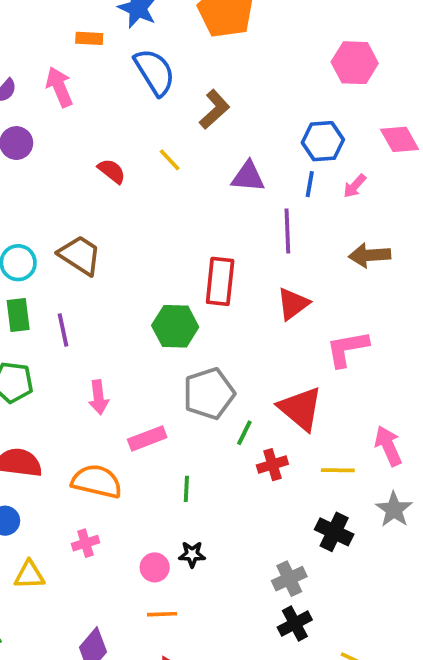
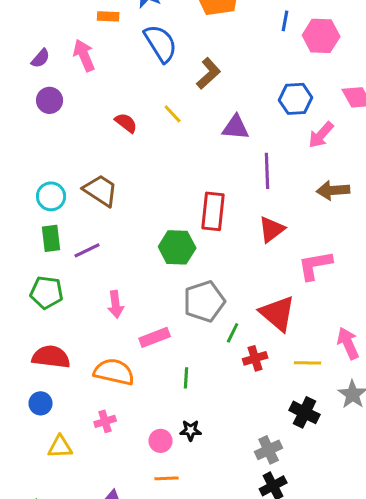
blue line: (310, 184) -> (285, 21), moved
pink arrow: (355, 186) -> (321, 135), size x1.4
purple line: (63, 330) -> (87, 250), turned 76

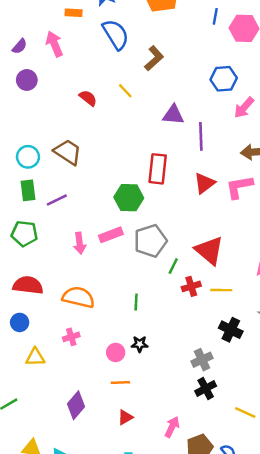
purple triangle: (236, 127) -> (173, 115), moved
pink L-shape: (315, 265) -> (239, 187), moved
pink rectangle: (155, 337) -> (111, 235), moved
yellow line: (308, 363) -> (221, 290), moved

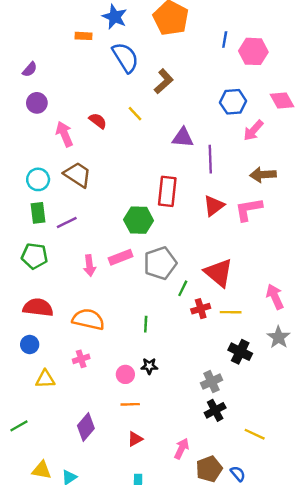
pink arrow: (54, 44) -> (64, 134), moved

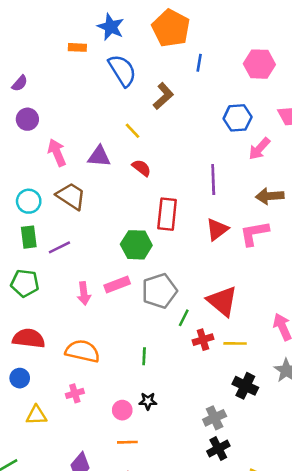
blue line: (225, 39) -> (199, 63), moved
red semicircle: (98, 121) -> (141, 168), moved
purple triangle: (183, 138) -> (99, 156), moved

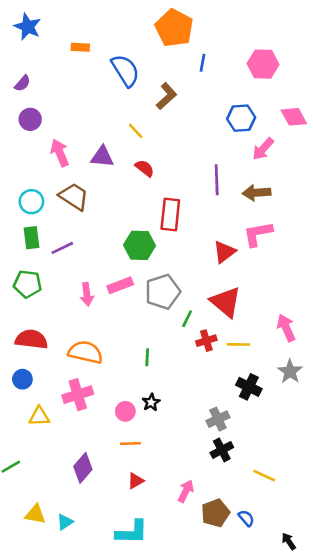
blue star: (111, 27) -> (28, 27), moved
brown arrow: (270, 196) -> (257, 193), moved
red triangle: (217, 229) -> (224, 252), moved
pink cross: (75, 393) -> (78, 395), size x1.6
black star: (148, 401) -> (151, 402), turned -30

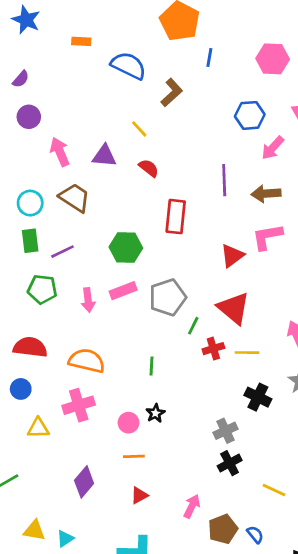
blue semicircle: (125, 70) -> (129, 66), turned -32
green hexagon: (139, 245) -> (126, 248), moved
green pentagon: (28, 284) -> (42, 289), moved

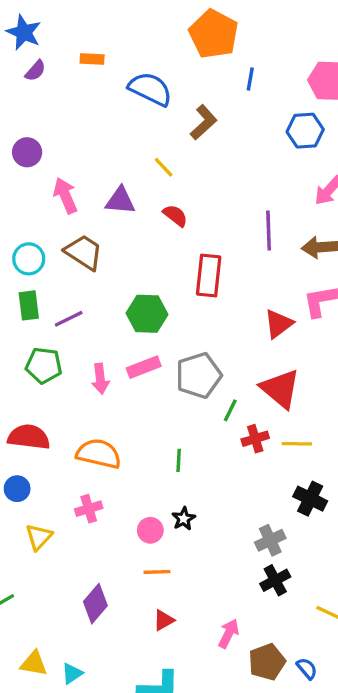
purple semicircle: (21, 79) -> (35, 71), moved
blue hexagon: (250, 115) -> (305, 131), moved
pink cross: (79, 405) -> (89, 509), size x0.7
yellow triangle: (38, 428) -> (39, 537), turned -45

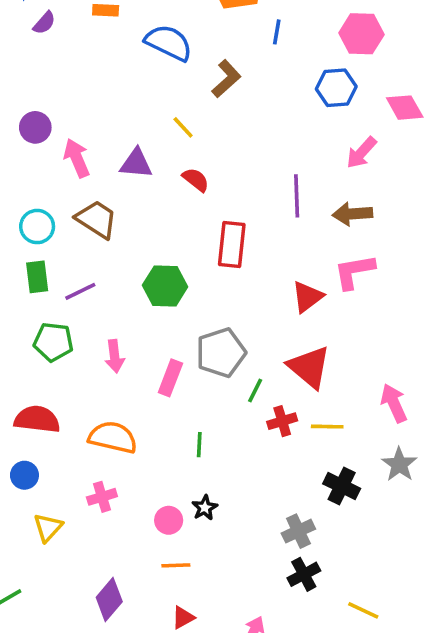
purple circle: (27, 152) -> (35, 127), moved
pink rectangle: (144, 367) -> (170, 378), moved, turned -48

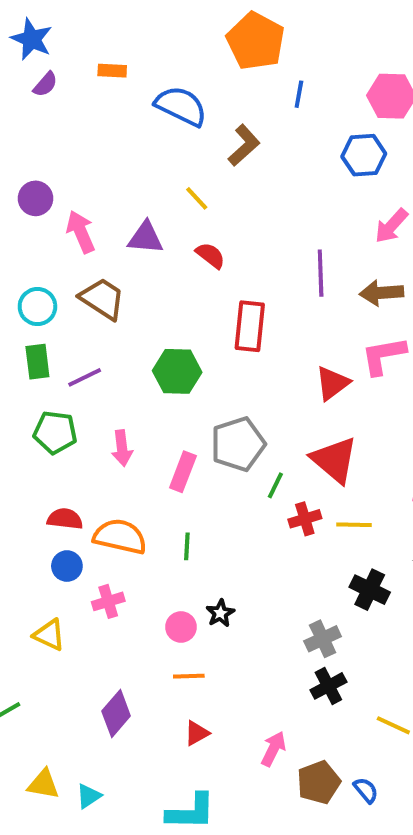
red semicircle: (37, 419) -> (65, 519), moved, size x0.7
green line: (199, 445) -> (187, 546), moved
blue circle: (24, 475) -> (67, 566), moved
yellow triangle: (48, 527) -> (49, 635), turned -48

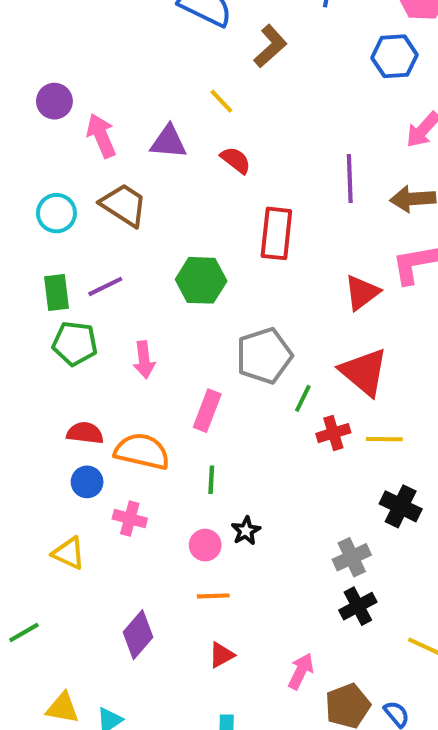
green rectangle: (37, 362) -> (56, 293), moved
pink rectangle: (183, 472) -> (207, 411), moved
green line: (187, 546) -> (211, 480), moved
pink cross: (108, 601) -> (130, 519), turned 32

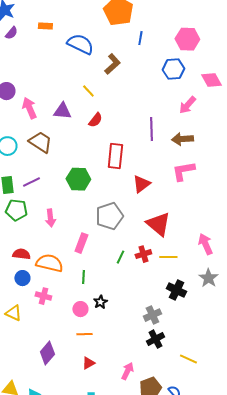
red semicircle: (236, 160) -> (95, 120), turned 91
red triangle: (362, 293) -> (141, 184), moved
green line: (303, 398) -> (120, 257), moved

